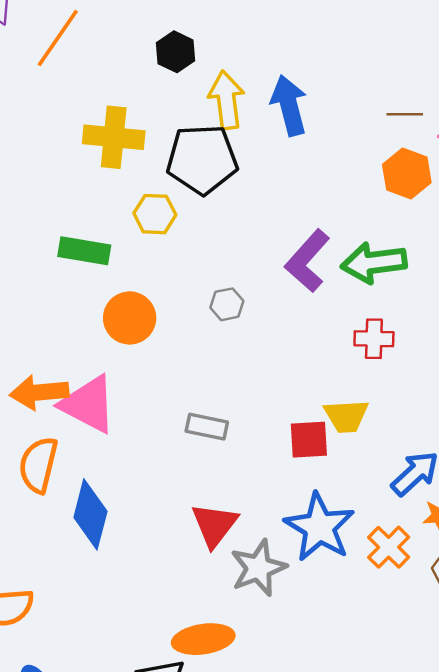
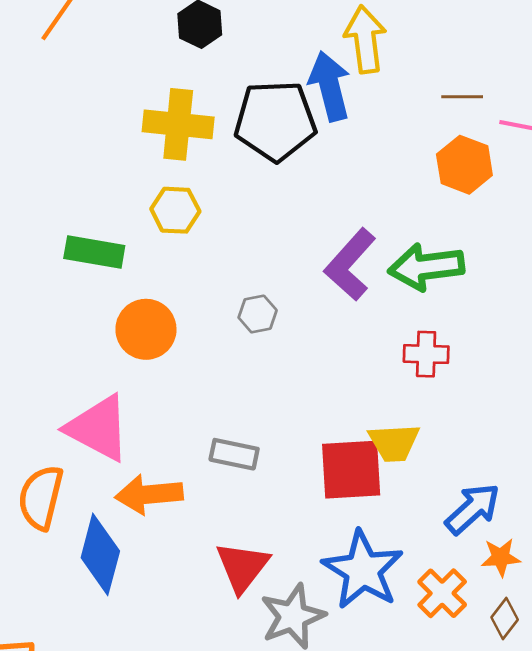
yellow arrow: (226, 100) -> (365, 39), moved
yellow cross: (114, 137) -> (178, 124), moved
black pentagon: (202, 159) -> (275, 121), moved
orange arrow: (39, 392) -> (149, 494), moved
red square: (309, 440) -> (351, 470), size x1.4

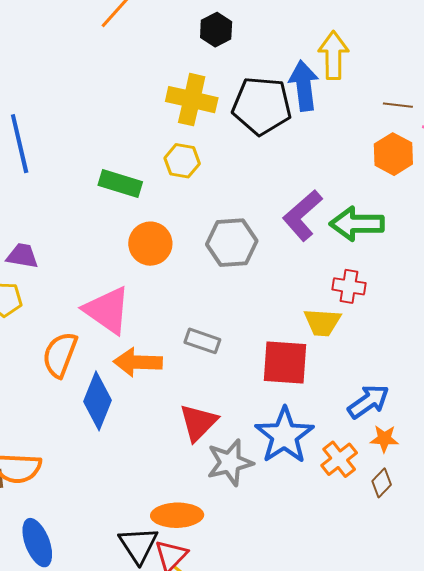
gray hexagon: (258, 314) -> (232, 243), size x1.8
yellow trapezoid: (394, 443) -> (322, 322), moved

